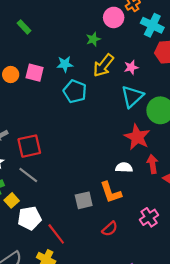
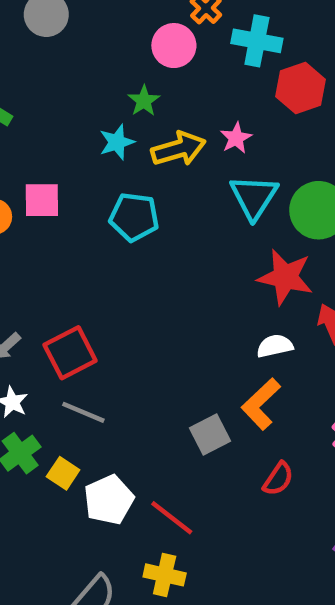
cyan star: (65, 64) -> (117, 142), moved
yellow arrow: (103, 65) -> (179, 149), turned -130
orange L-shape: (111, 192) -> (261, 404), turned 80

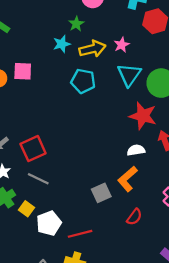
cyan pentagon: (134, 217) -> (83, 81), moved
red line: (172, 518) -> (80, 234), turned -55

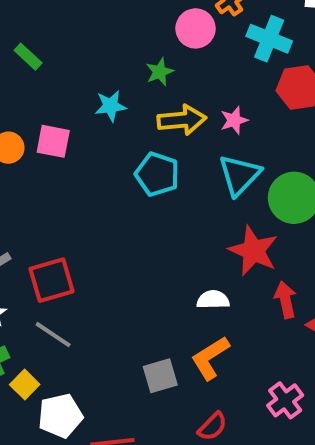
cyan star: (62, 44) -> (111, 106), moved
white semicircle: (136, 150) -> (213, 300), moved

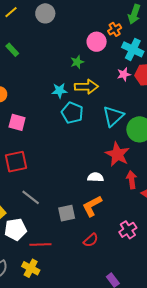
cyan star: (111, 106) -> (60, 91), moved
pink star: (234, 120) -> (124, 74), moved
pink square: (53, 141) -> (17, 122), moved
gray line: (53, 335) -> (31, 197), moved

